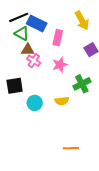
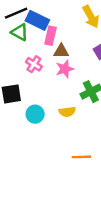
pink rectangle: (58, 38) -> (50, 36), moved
brown triangle: (28, 50) -> (61, 51), moved
orange line: (71, 148) -> (81, 157), moved

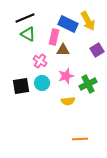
blue rectangle: (37, 20) -> (68, 24), moved
pink star: (65, 69) -> (66, 76), moved
cyan circle: (35, 114) -> (42, 83), moved

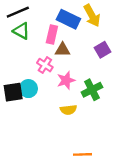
pink cross: (40, 61) -> (45, 65), moved
cyan circle: (42, 83) -> (28, 89), moved

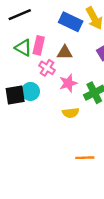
green triangle: (21, 31) -> (23, 48), moved
pink rectangle: (52, 34) -> (39, 45), moved

